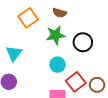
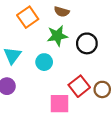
cyan circle: (58, 65) -> (44, 62), moved

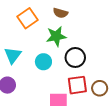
black circle: (87, 43) -> (75, 57), moved
red square: (79, 86) -> (77, 85), turned 30

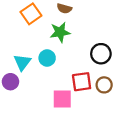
cyan triangle: (13, 55) -> (22, 62), moved
black circle: (75, 57) -> (101, 54), moved

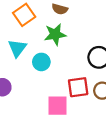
cyan triangle: (22, 62) -> (17, 48), moved

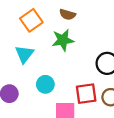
cyan circle: (41, 62) -> (45, 84), moved

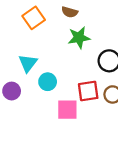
green star: (63, 40) -> (79, 38), moved
cyan triangle: (24, 54) -> (28, 63), moved

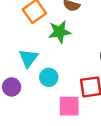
green star: (79, 38) -> (60, 32), moved

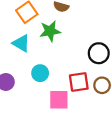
cyan triangle: (28, 58) -> (21, 43), moved, turned -36

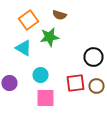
pink square: (59, 100) -> (46, 98), moved

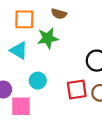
orange square: (28, 20) -> (24, 19), turned 36
pink square: (46, 98) -> (21, 106), moved

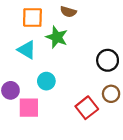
green star: (48, 38) -> (57, 37), turned 30
red square: (77, 90) -> (87, 108), moved, turned -30

